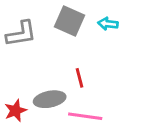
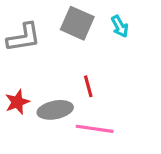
cyan arrow: (108, 24) -> (120, 26), turned -126
red star: (16, 111) -> (17, 102), moved

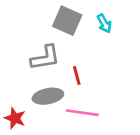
gray L-shape: (24, 37) -> (45, 58), moved
red star: (17, 102) -> (15, 118), moved, turned -30

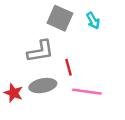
pink line: (82, 113) -> (87, 92), moved
red star: (15, 118) -> (13, 93), moved

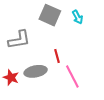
gray L-shape: (40, 51) -> (19, 40), moved
pink line: (87, 92) -> (72, 76), turned 55

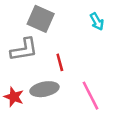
gray square: (50, 15) -> (41, 19), moved
red line: (57, 56) -> (60, 62), moved

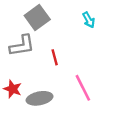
gray square: (41, 19) -> (37, 18), turned 30
gray ellipse: (44, 89) -> (40, 98), moved

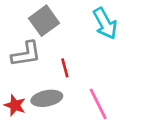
cyan arrow: (89, 20) -> (105, 23), size x1.6
gray ellipse: (40, 98) -> (47, 98), moved

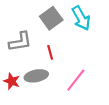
gray square: (44, 21) -> (51, 18), moved
pink line: (98, 104) -> (76, 80), turned 65

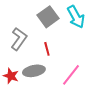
gray L-shape: (20, 42) -> (19, 39), turned -45

